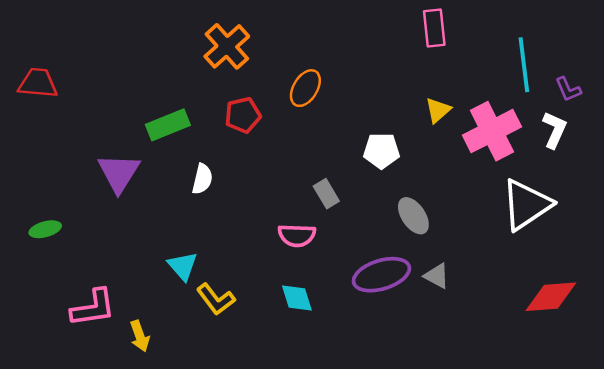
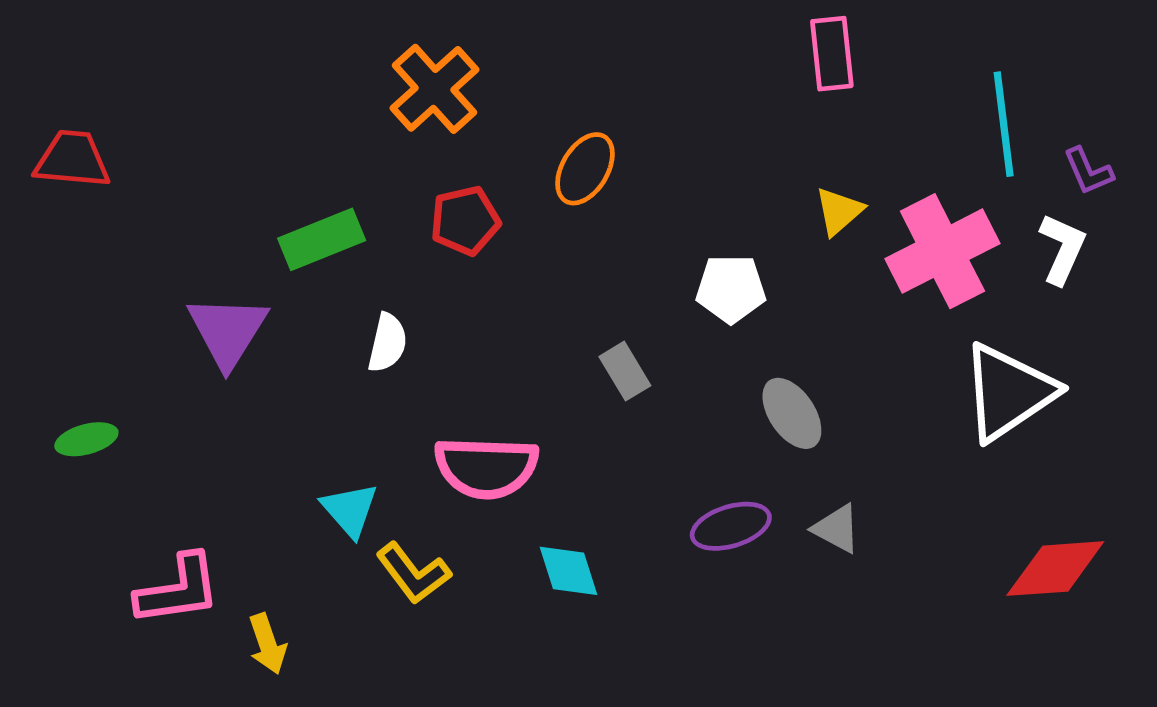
pink semicircle: (297, 235) -> (486, 467), moved, size x1.4
purple ellipse: (381, 275) -> (731, 526), size x0.7

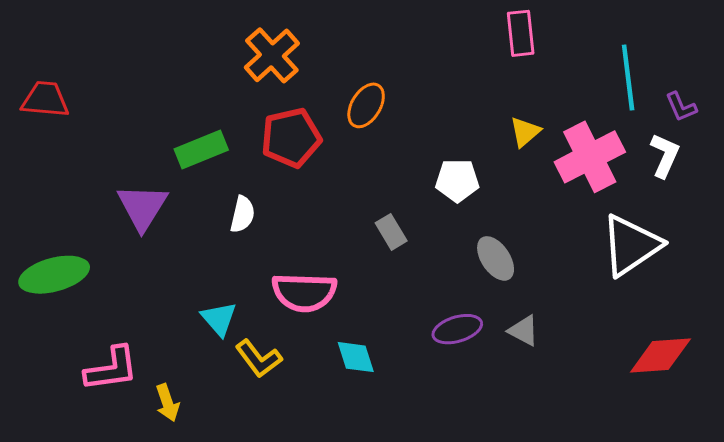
red pentagon: (465, 221) -> (291, 138), size x1.4
green ellipse: (86, 439) -> (54, 275), size x1.8

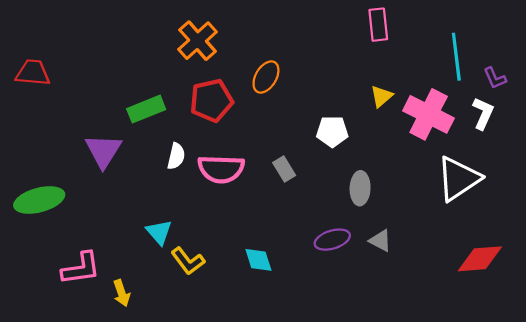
pink cross: (590, 157) -> (429, 114), turned -36
gray ellipse: (496, 258) -> (360, 188), turned 36
pink semicircle: (304, 292) -> (221, 169), moved

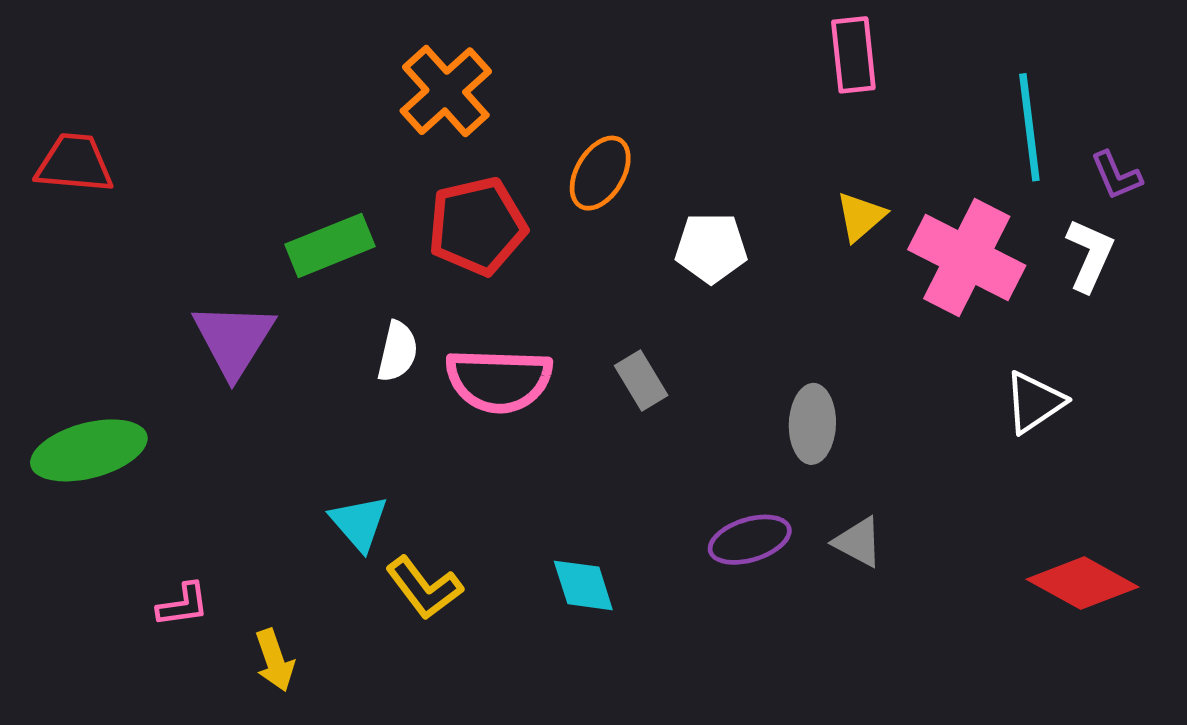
white pentagon: (332, 132) -> (711, 248), moved
white triangle: (458, 179) -> (1034, 402), size x0.6
red diamond: (480, 259) -> (1082, 583), turned 33
pink L-shape: (81, 268) -> (183, 605), size x0.6

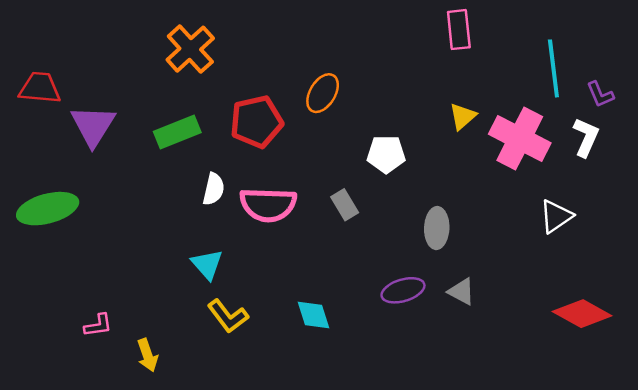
orange cross: (446, 91) -> (190, 49), moved
white pentagon: (711, 248) -> (386, 154), moved
purple triangle: (234, 339) -> (93, 126), moved
green ellipse: (89, 450) -> (48, 209), moved
cyan triangle: (359, 523) -> (207, 264), moved

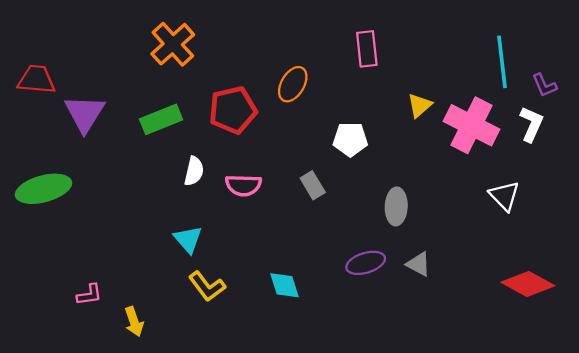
pink rectangle: (459, 30) -> (367, 49), moved
pink semicircle: (268, 205) -> (243, 185), size x0.7
white triangle: (556, 216) -> (504, 196), turned -40

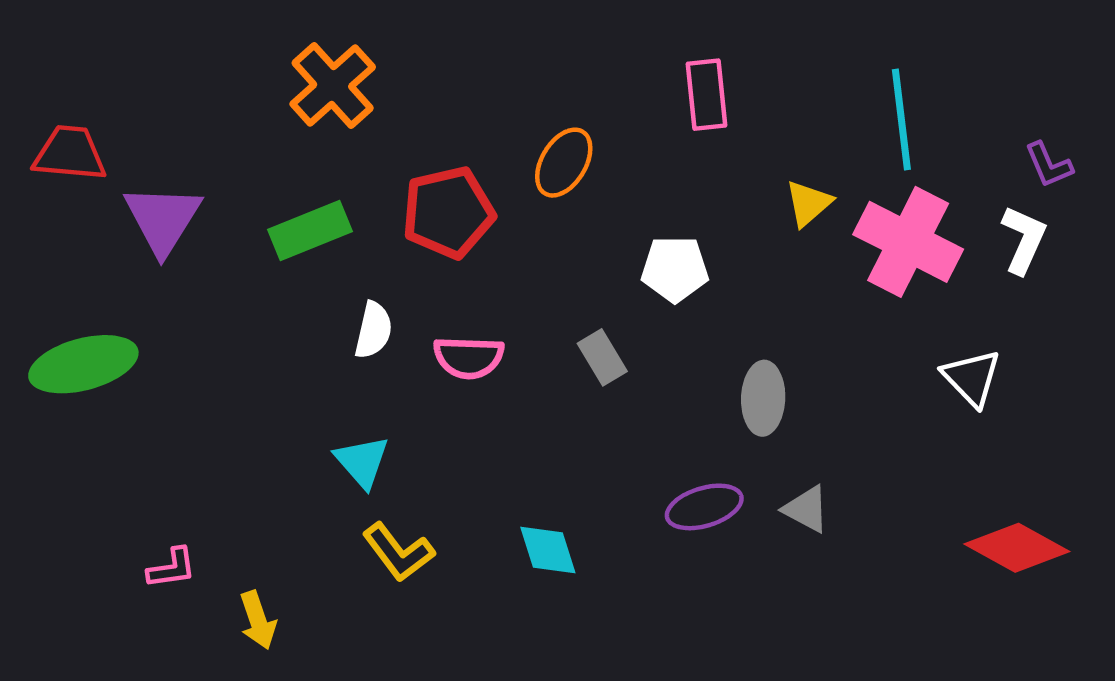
cyan line: (502, 62) -> (901, 119), moved

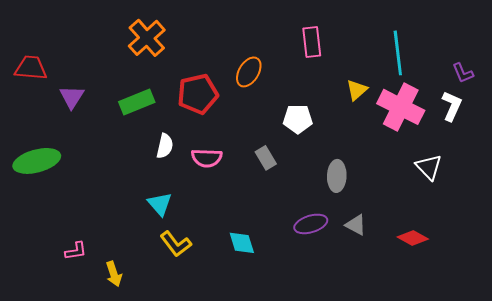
purple triangle: (163, 219) -> (72, 97), size x0.7
red diamond: (1017, 548) -> (413, 238), moved, size x0.7

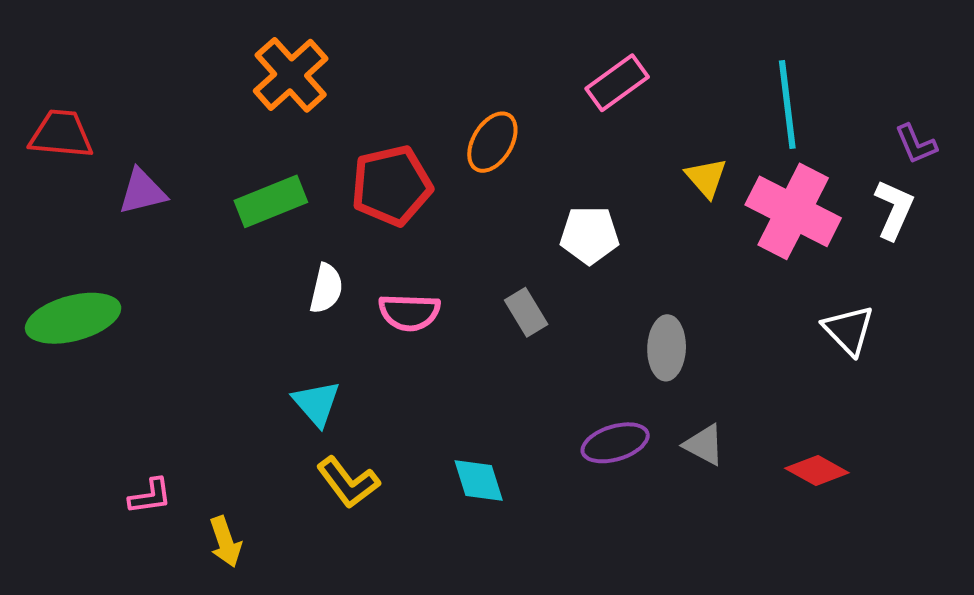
pink rectangle: (312, 42) -> (617, 83), turned 60
yellow triangle: (357, 90) -> (706, 178), turned -30
purple triangle: (72, 97) -> (142, 192), turned 44

